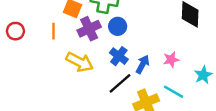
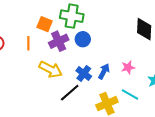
blue cross: (119, 56) -> (84, 73), moved
black line: (120, 83) -> (70, 93), moved

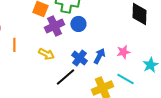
orange line: (28, 43) -> (14, 45), moved
yellow arrow: (51, 69) -> (46, 54), size x0.7

